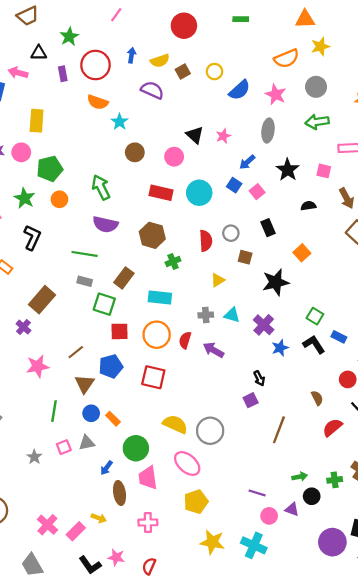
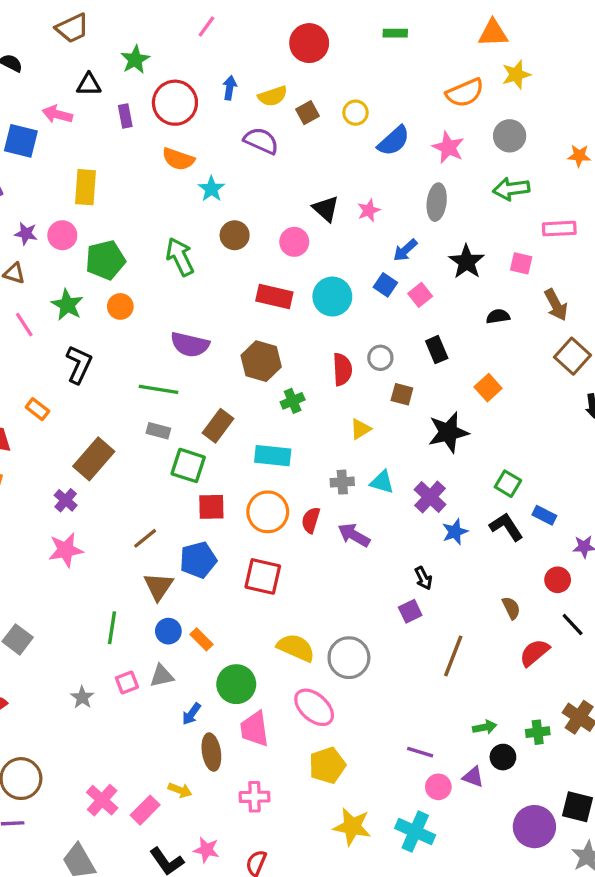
green arrow: (101, 187) -> (180, 257), moved
pink star: (38, 366) -> (66, 550), moved

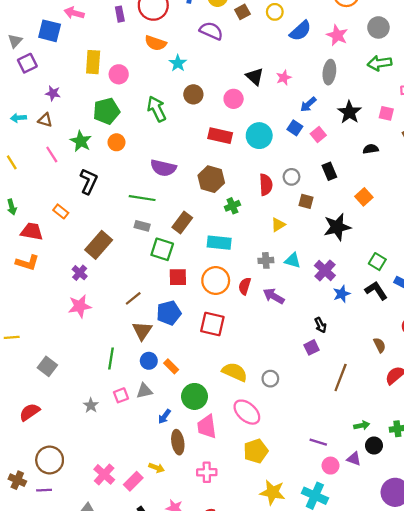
pink circle: (62, 235) -> (119, 74), moved
gray circle: (349, 658) -> (270, 379), size x0.6

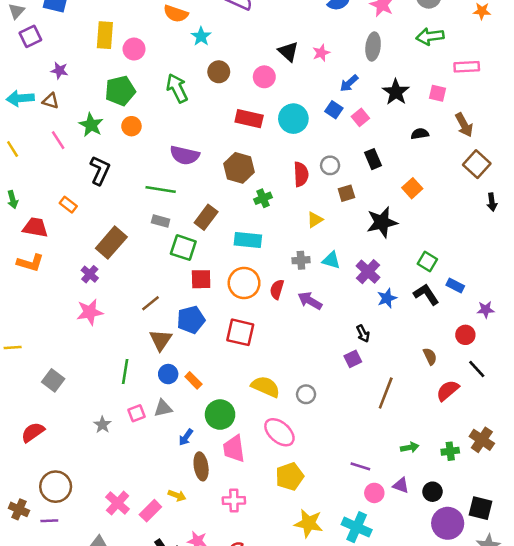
cyan arrow: (18, 118) -> (20, 98), size x1.5
brown square: (306, 201) -> (346, 193), turned -32
black circle: (374, 446) -> (432, 492), moved

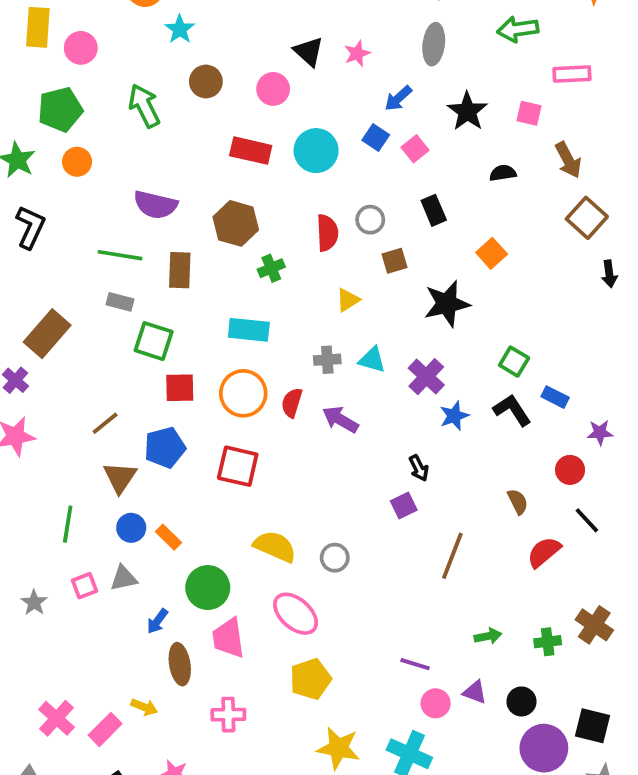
brown rectangle: (206, 217) -> (180, 270), moved, turned -35

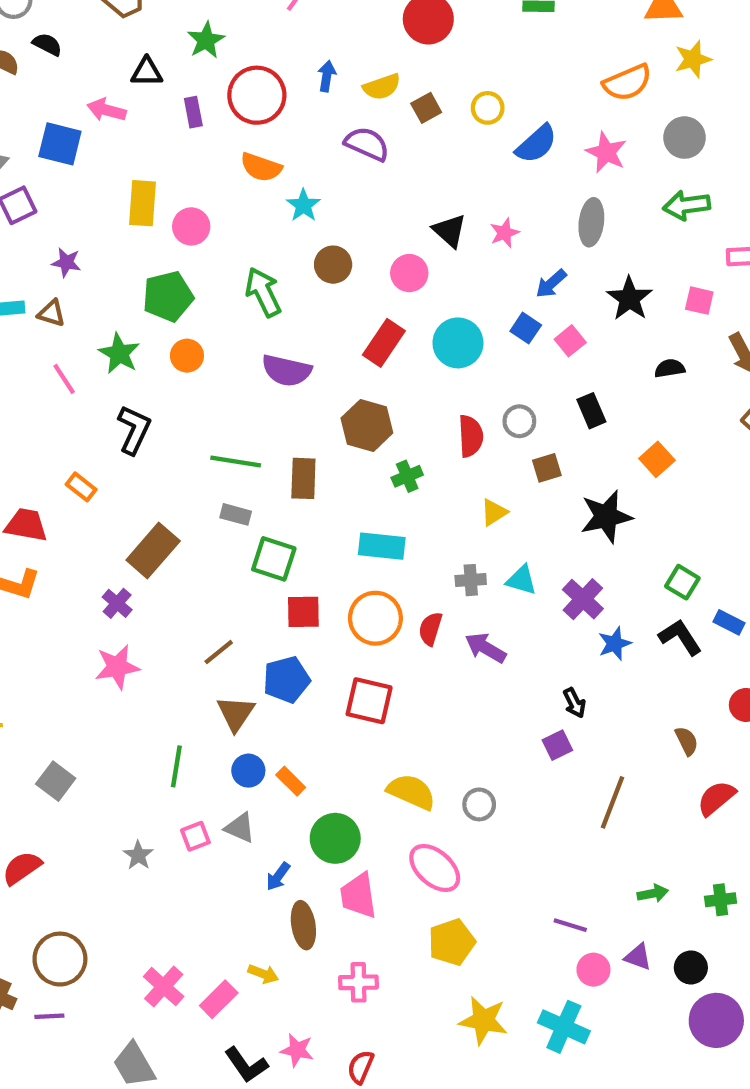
red rectangle: (251, 151) -> (384, 343), turned -69
purple semicircle: (155, 205) -> (286, 370), moved
gray triangle: (124, 578) -> (240, 828), turned 36

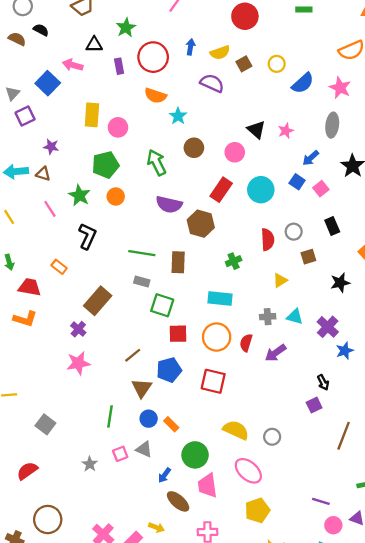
blue square: (60, 144) -> (48, 83), turned 30
brown hexagon: (367, 425) -> (201, 224), moved
black star: (606, 517) -> (340, 283), size x0.7
purple arrow: (485, 648) -> (276, 353), turned -65
brown ellipse: (303, 925) -> (178, 501), turned -40

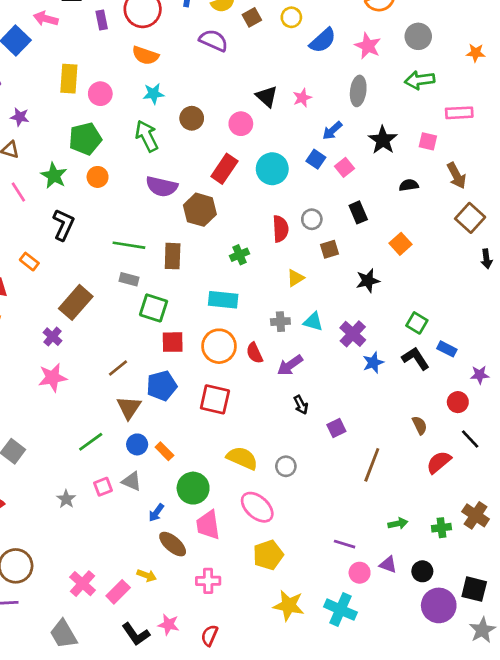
cyan star: (178, 116) -> (154, 94), moved, turned 30
red semicircle: (246, 343) -> (254, 353), turned -42
black arrow: (323, 382) -> (301, 405), moved
green line: (110, 416) -> (91, 442), turned 45

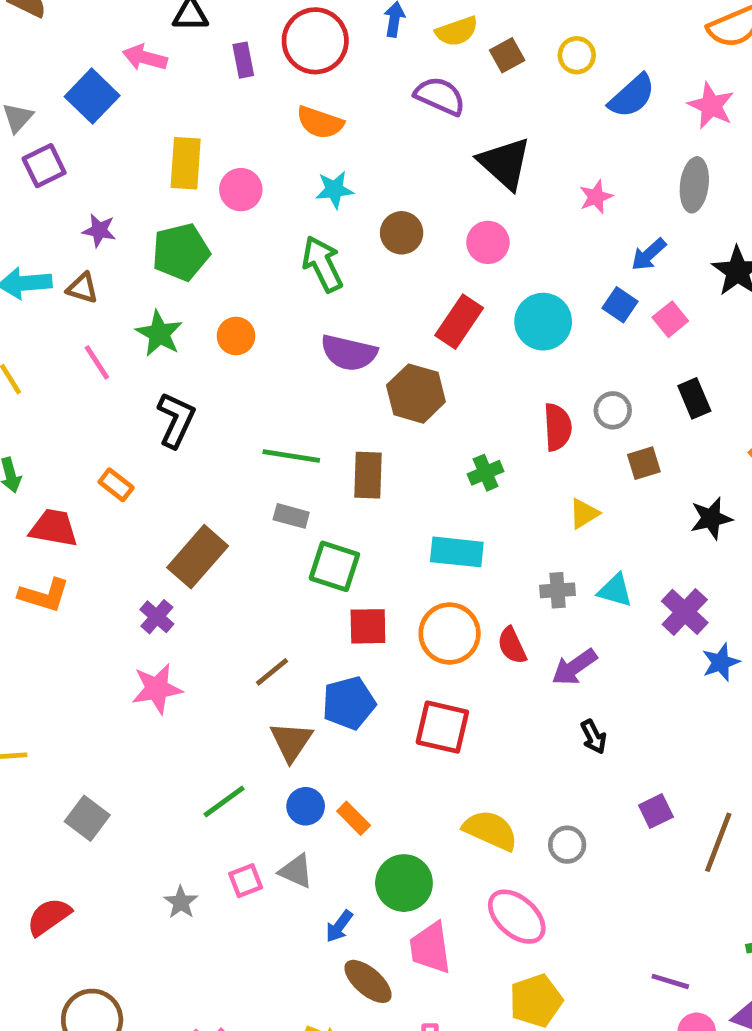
black triangle: (267, 96) -> (505, 163), moved, size x1.4
green pentagon: (85, 139) -> (181, 252), moved
purple square: (336, 428) -> (656, 811), moved

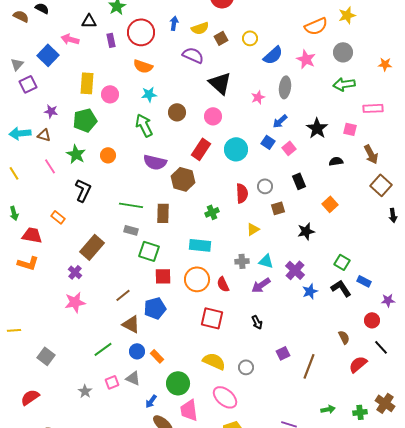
gray ellipse: (694, 185) -> (285, 87), moved
purple arrow: (574, 667) -> (261, 285), moved
red square: (442, 727) -> (212, 318), moved
brown triangle: (291, 741) -> (131, 324), turned -36

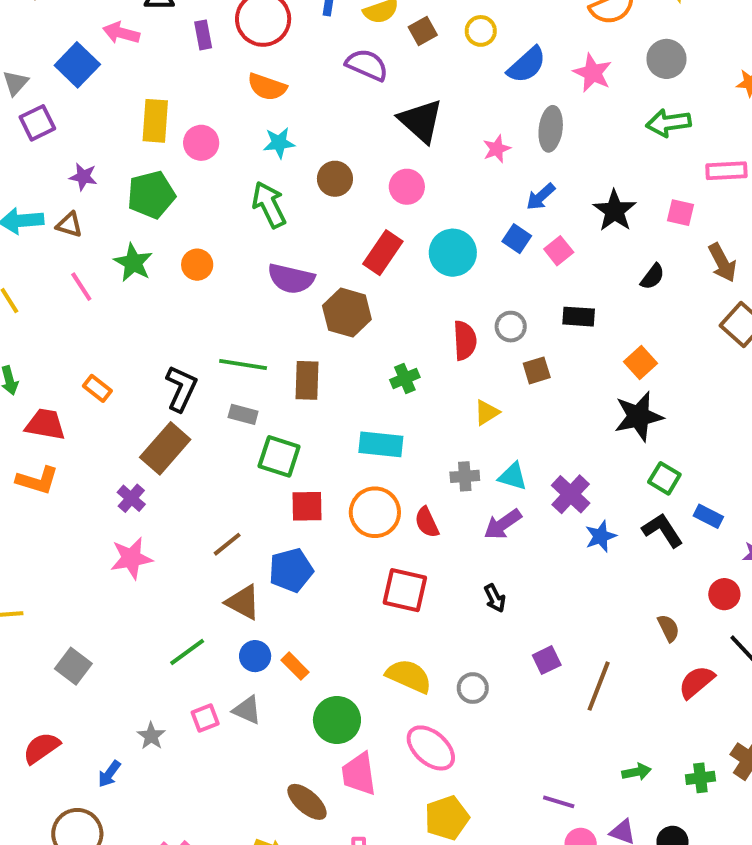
black semicircle: (336, 161) -> (653, 277), turned 136
black rectangle: (299, 181) -> (579, 317), turned -63
black L-shape: (83, 190) -> (181, 388), moved
black star: (306, 231) -> (639, 416), moved, size x1.4
blue arrow: (151, 401) -> (109, 774), moved

